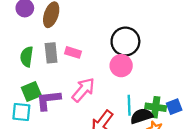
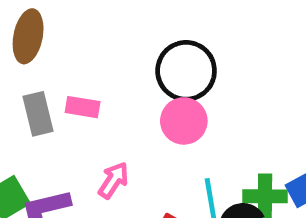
pink arrow: (83, 90) -> (114, 180), size x0.7

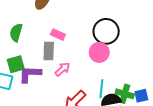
gray rectangle: (38, 114) -> (49, 51), moved

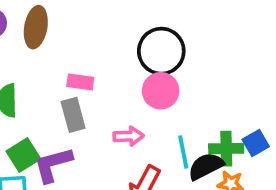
pink arrow: (62, 69) -> (129, 136), moved, turned 56

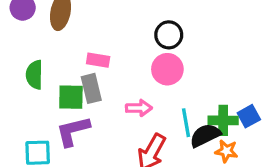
black circle: (161, 51) -> (169, 35), size x0.7
green square: (23, 155) -> (71, 97), moved, turned 32

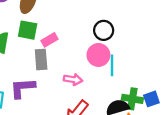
pink rectangle: (98, 60) -> (50, 40), turned -49
green square: (71, 97) -> (28, 30), moved
cyan line: (186, 123) -> (112, 65), moved

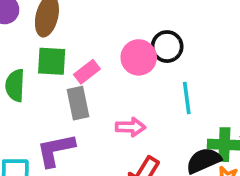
pink circle: (98, 55) -> (139, 57), moved

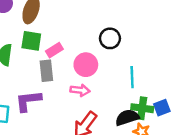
pink circle: (139, 57) -> (86, 65), moved
cyan line: (187, 98) -> (132, 77), moved

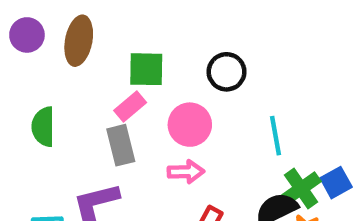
green square: (31, 41) -> (146, 69), moved
green cross: (142, 108) -> (301, 189), turned -35

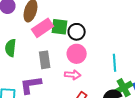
black circle: (227, 72) -> (77, 32), moved
pink rectangle: (130, 106) -> (43, 28), moved, size x1.5

